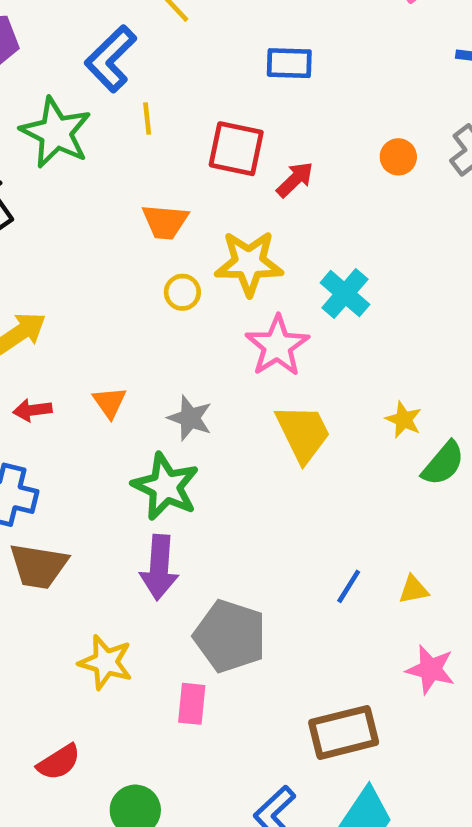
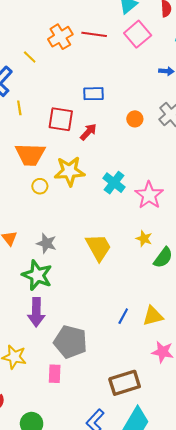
blue rectangle: (289, 63) -> (93, 94), moved
orange trapezoid: (165, 222) -> (30, 154), size x1.4
pink star: (277, 346) -> (149, 195), moved
yellow triangle: (414, 590) -> (153, 316), size x1.5

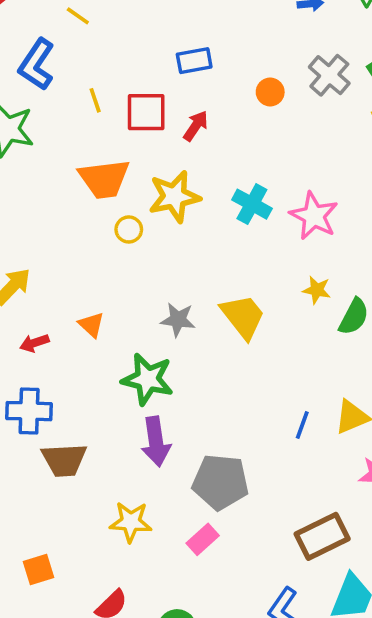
yellow line: (19, 108) -> (95, 100), moved
gray star: (47, 243) -> (178, 320), moved
pink rectangle: (55, 374) -> (203, 539), turned 54

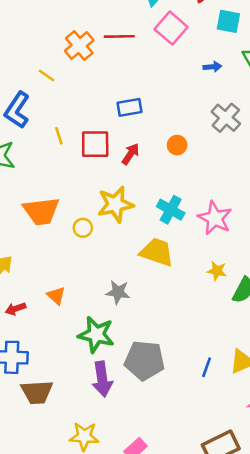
orange circle: (270, 92) -> (177, 145), moved
orange trapezoid: (104, 179) -> (41, 211), moved
yellow trapezoid: (243, 316) -> (157, 252), moved, turned -33
gray pentagon: (221, 482) -> (145, 360), moved

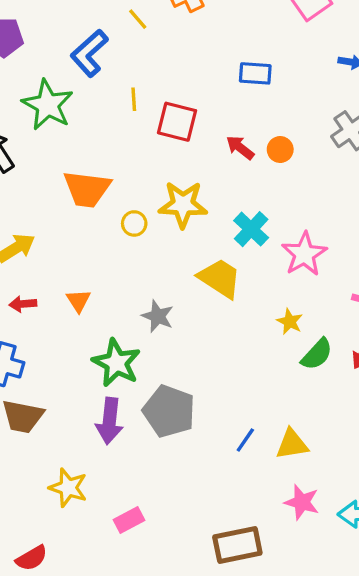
blue rectangle: (129, 107) -> (255, 73), moved
red arrow: (131, 154) -> (240, 148), moved, turned -100

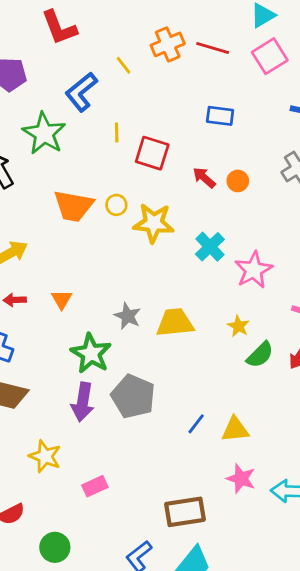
yellow circle: (134, 223) -> (116, 205), moved
yellow trapezoid: (220, 278) -> (175, 323), moved, turned -42

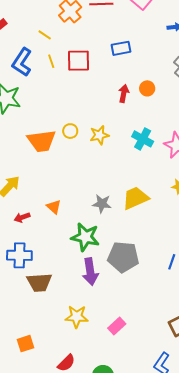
yellow line: (117, 132) -> (51, 61), moved
red square: (152, 153) -> (78, 61), moved
red arrow: (204, 178) -> (124, 93), turned 78
yellow star: (154, 223) -> (99, 135), size x0.7

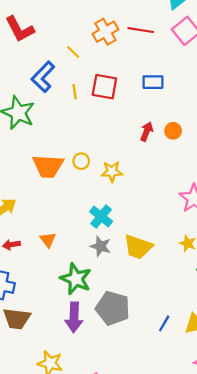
yellow line: (51, 61) -> (75, 92), moved
cyan cross: (143, 139) -> (101, 217), moved
yellow trapezoid: (135, 198) -> (138, 247), turned -148

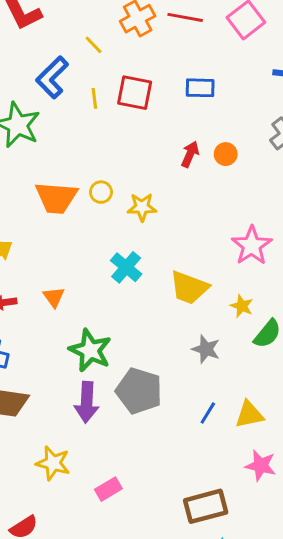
gray star: (101, 246) -> (206, 349), moved
yellow trapezoid: (138, 247) -> (189, 288), moved

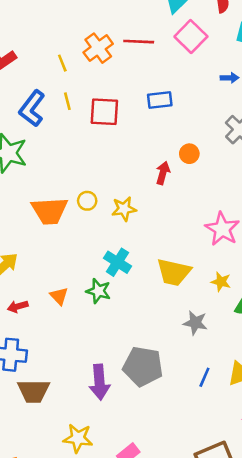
yellow line: (94, 45) -> (62, 63), moved, turned 30
yellow line: (94, 98) -> (67, 101), moved
red arrow: (190, 154) -> (163, 173), moved
green star: (90, 350) -> (98, 291), moved, size x0.7

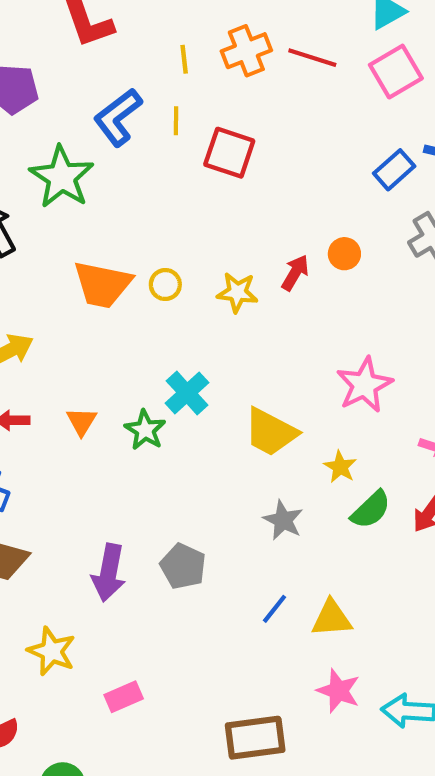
blue rectangle: (160, 100) -> (394, 170), moved, turned -50
yellow star: (124, 209) -> (237, 292), moved
gray pentagon: (143, 366) -> (183, 566), size x0.7

